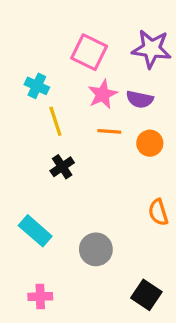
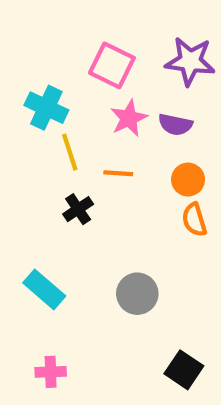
cyan cross: (37, 86) -> (46, 108), size x1.4
orange line: (109, 131) -> (118, 173), moved
orange semicircle: (158, 212) -> (194, 220), moved
gray circle: (96, 249) -> (137, 294), moved

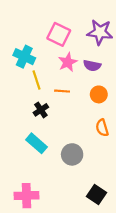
orange semicircle: (194, 220) -> (102, 128), moved
cyan rectangle: (44, 289) -> (37, 143), moved
pink cross: (51, 372) -> (27, 196), size x1.5

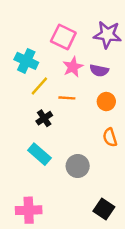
yellow line: (37, 80) -> (39, 86), turned 60

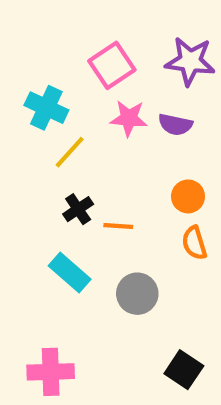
pink square: (63, 37) -> (112, 65), turned 30
pink star: (73, 67) -> (129, 118), turned 30
orange line: (67, 98) -> (118, 226), moved
orange circle: (106, 102) -> (188, 196), moved

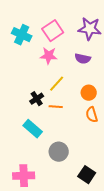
cyan cross: (46, 108) -> (22, 35), moved
pink star: (129, 118) -> (49, 56), moved
yellow line: (70, 152) -> (57, 84), moved
gray circle: (137, 294) -> (59, 152), moved

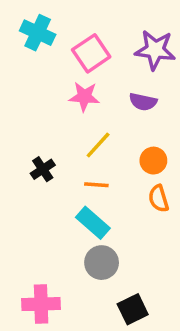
cyan cross: (22, 35) -> (38, 33), moved
black cross: (37, 99) -> (43, 169), moved
cyan rectangle: (33, 129) -> (93, 223), moved
black square: (87, 175) -> (133, 309), moved, turned 30

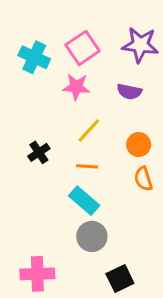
cyan cross: (38, 33) -> (34, 57), moved

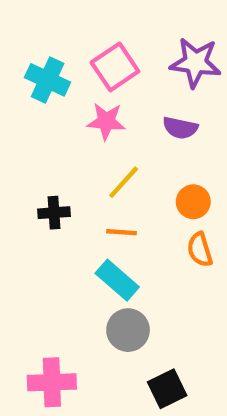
black cross: (39, 152) -> (54, 213), turned 30

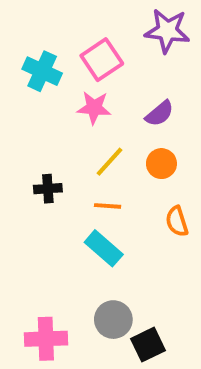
purple star: (195, 63) -> (167, 31), moved
purple semicircle: (180, 128) -> (160, 114), turned -52
orange circle: (193, 202) -> (161, 164), moved
gray circle: (128, 330) -> (113, 320), moved

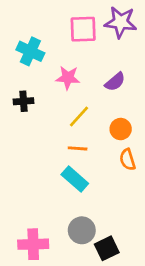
pink square: (102, 60) -> (83, 29), moved, turned 32
orange circle: (161, 164) -> (121, 129), moved
black cross: (48, 189) -> (23, 101), moved

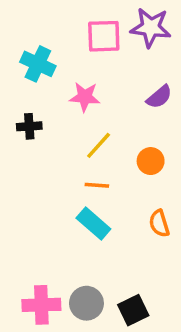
purple semicircle: (115, 82) -> (159, 97), moved
orange semicircle: (128, 160) -> (159, 223), moved
gray circle: (82, 230) -> (86, 303), moved

